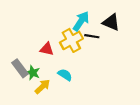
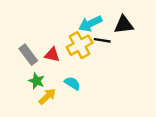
cyan arrow: (81, 21) -> (90, 24), turned -150
black triangle: (111, 22) -> (124, 25), turned -30
gray rectangle: (20, 68) -> (28, 55), moved

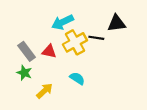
cyan arrow: (90, 24) -> (63, 22), moved
green star: (37, 81) -> (24, 73), moved
cyan semicircle: (72, 83) -> (77, 78), moved

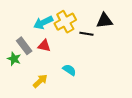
cyan arrow: (63, 22) -> (43, 23), moved
yellow cross: (75, 42) -> (65, 22), moved
green star: (24, 73) -> (14, 59), moved

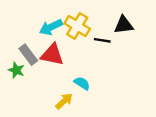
yellow cross: (65, 22) -> (77, 26), turned -30
red triangle: (44, 46) -> (52, 55), size x1.5
yellow arrow: (40, 81) -> (64, 101), moved

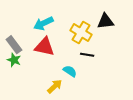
yellow cross: (77, 26) -> (81, 33), moved
black line: (102, 40) -> (87, 55), moved
gray rectangle: (28, 55) -> (14, 45), moved

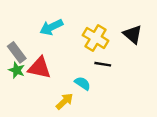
black triangle: (105, 21) -> (133, 34), moved, turned 48
red triangle: (44, 47) -> (39, 68), moved

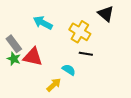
cyan arrow: (51, 27) -> (43, 23), turned 54
black triangle: (133, 34) -> (106, 14), moved

